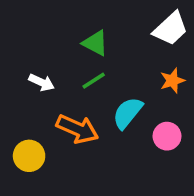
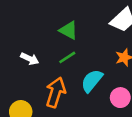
orange arrow: (77, 129) -> (56, 92), turned -96

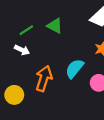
green line: (67, 57) -> (26, 30), moved

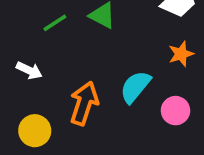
white arrow: (22, 50) -> (29, 70), moved

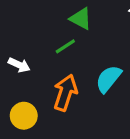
green line: (55, 23) -> (65, 46), moved

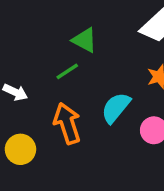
orange arrow: (65, 93) -> (67, 123), turned -36

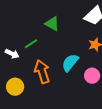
green line: (67, 71) -> (31, 44), moved

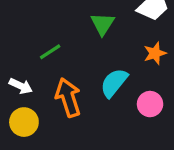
green triangle: (52, 24) -> (103, 24), moved, turned 35
white arrow: (12, 54) -> (21, 86), moved

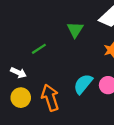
cyan semicircle: (114, 83) -> (83, 84), moved
orange arrow: (68, 97) -> (50, 98), moved

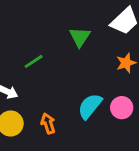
orange arrow: (50, 98) -> (48, 124), size x0.6

